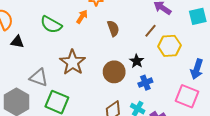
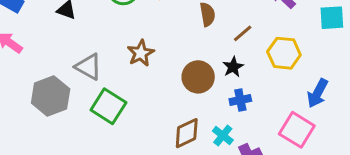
brown line: (150, 31) -> (243, 33), moved
brown star: (73, 62) -> (141, 53), size x0.7

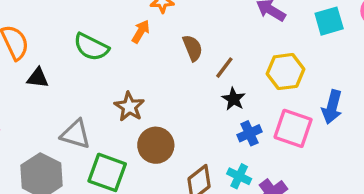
brown line: (243, 33) -> (224, 68), moved
brown circle: (198, 77) -> (156, 145), moved
pink square: (297, 130) -> (293, 128), moved

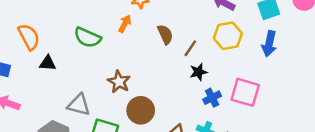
yellow hexagon: (286, 72) -> (228, 36), moved
black star: (233, 99) -> (198, 72), turned 30
blue arrow: (332, 107) -> (269, 44), moved

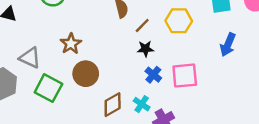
blue arrow: (269, 44) -> (228, 45), moved
pink square: (245, 92) -> (185, 76), turned -32
blue cross: (212, 98) -> (153, 75), turned -35

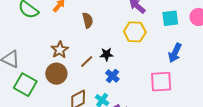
brown line: (142, 26) -> (87, 61), moved
brown star: (71, 44) -> (60, 50), moved
pink square: (185, 76) -> (161, 82), moved

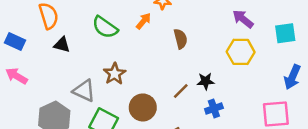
brown star: (60, 50) -> (115, 74), moved
blue cross: (112, 76) -> (214, 108), turned 32

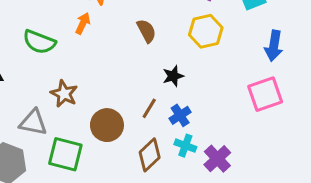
brown semicircle: (181, 39) -> (146, 31), moved
brown line: (181, 91) -> (149, 108), moved
blue cross: (214, 108) -> (180, 115), moved

